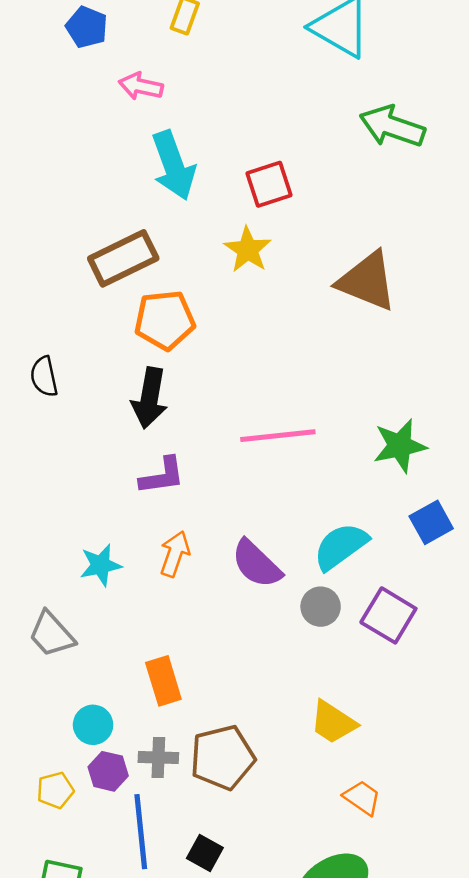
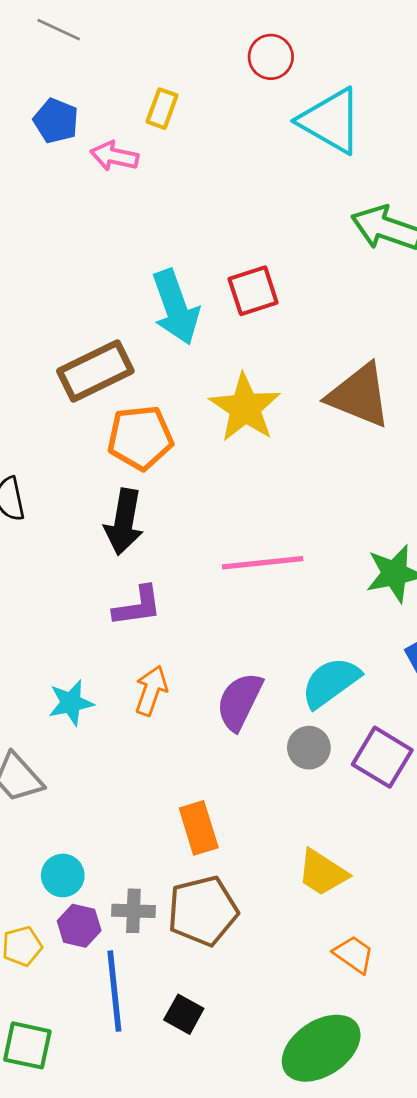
pink arrow: (141, 86) -> (114, 156), moved
cyan arrow: (173, 165) -> (176, 307), moved
yellow star: (248, 250) -> (245, 408), moved, size x1.4
purple semicircle: (256, 564) -> (240, 701), turned 72
orange rectangle: (163, 681) -> (199, 828), moved

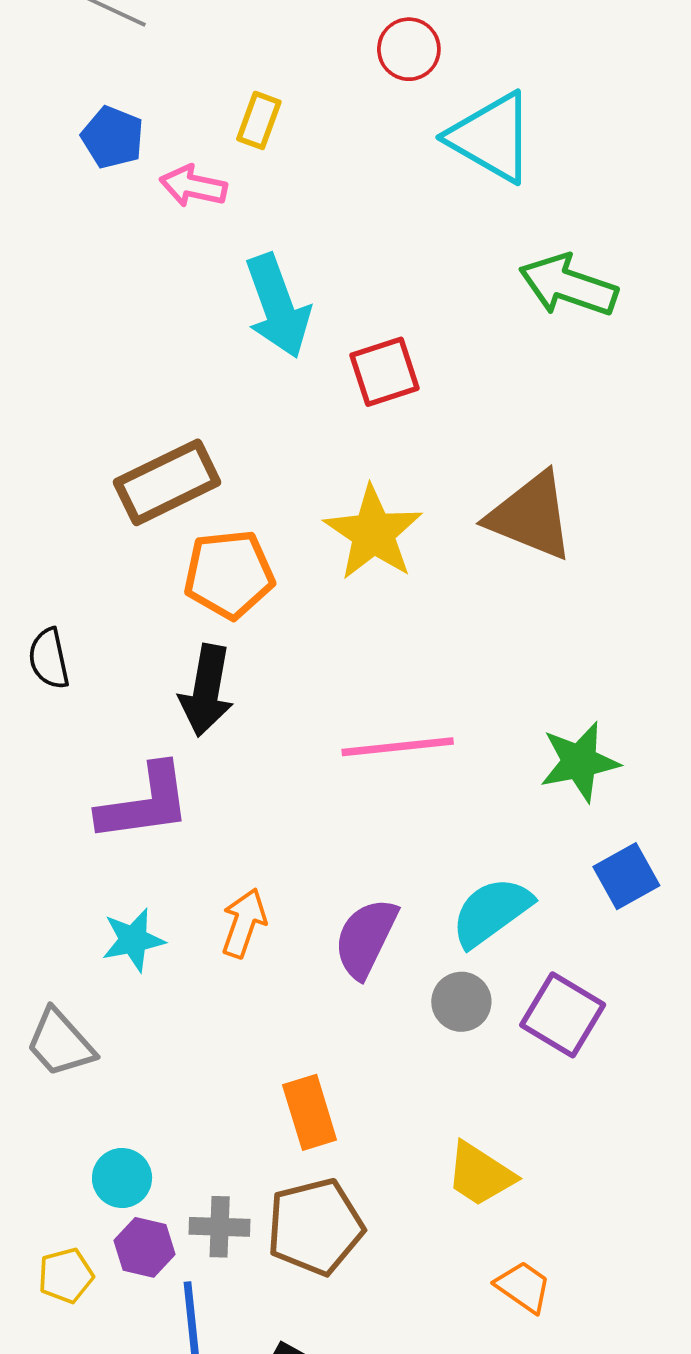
cyan arrow: (176, 307) -> (278, 306), moved
purple L-shape: (138, 606) -> (145, 803), moved, size x1.4

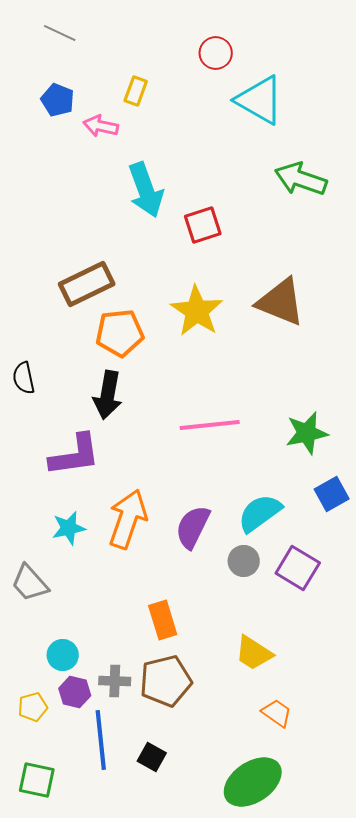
orange arrow: (244, 923) -> (128, 519), size x1.6

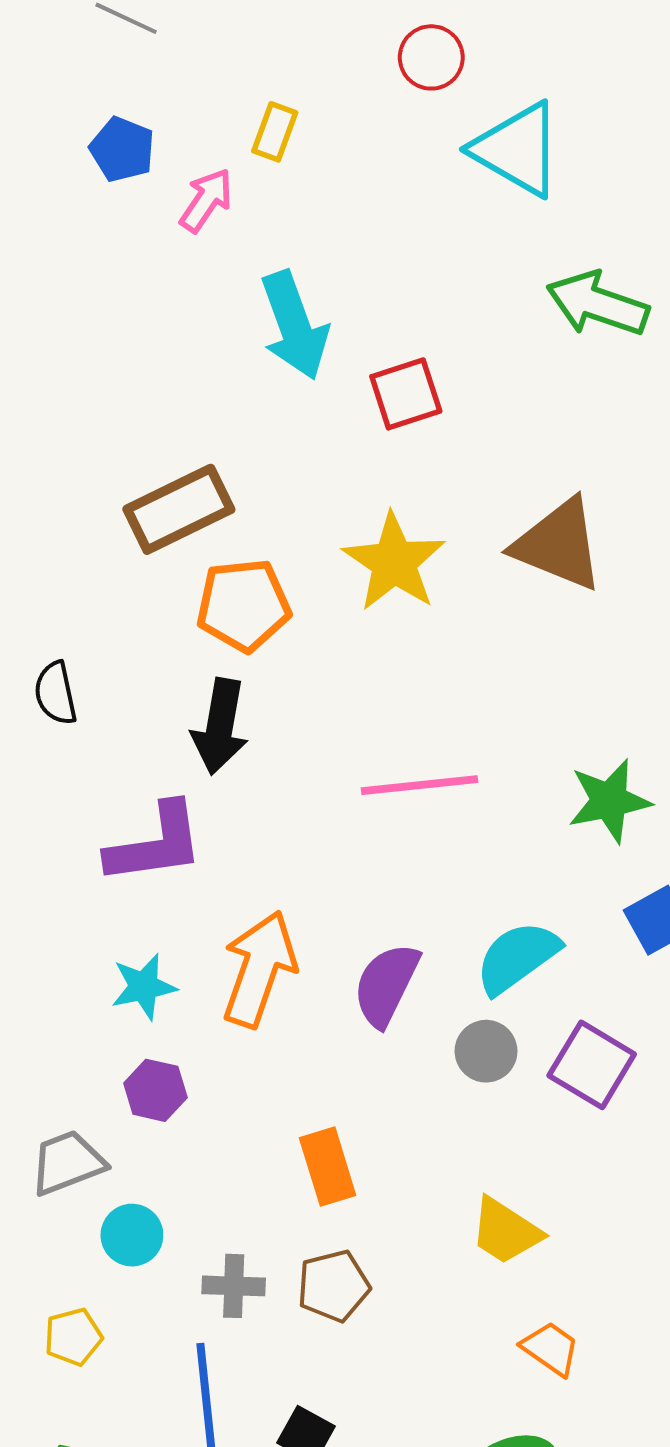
pink arrow: (101, 126) -> (206, 200), turned 112
gray trapezoid: (30, 583) -> (67, 1163), moved, turned 111
brown pentagon: (166, 681) -> (333, 1286), size x0.7
purple hexagon: (75, 692) -> (155, 1090), moved

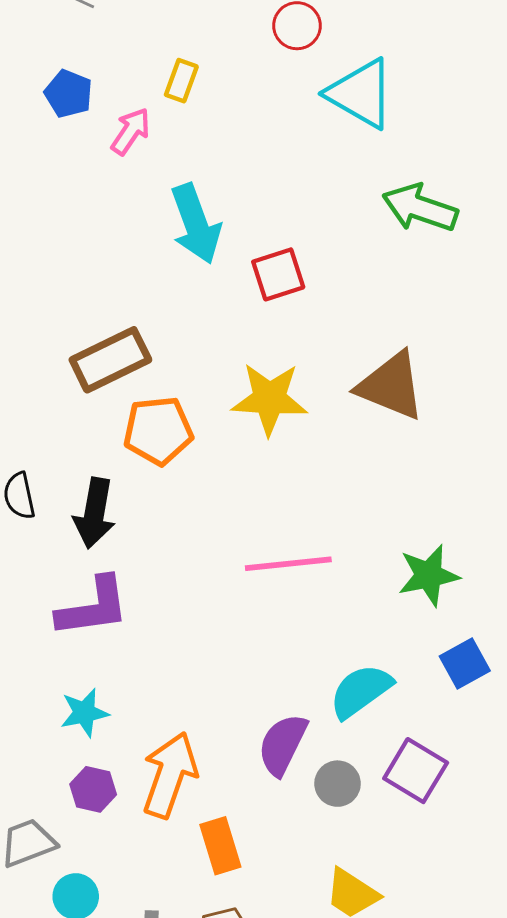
yellow star: (394, 562) -> (270, 399), turned -30
black arrow: (220, 726) -> (95, 513), moved
orange arrow: (259, 969) -> (170, 775), moved
purple semicircle: (386, 985) -> (283, 745), moved
gray circle: (486, 1051) -> (338, 784), moved

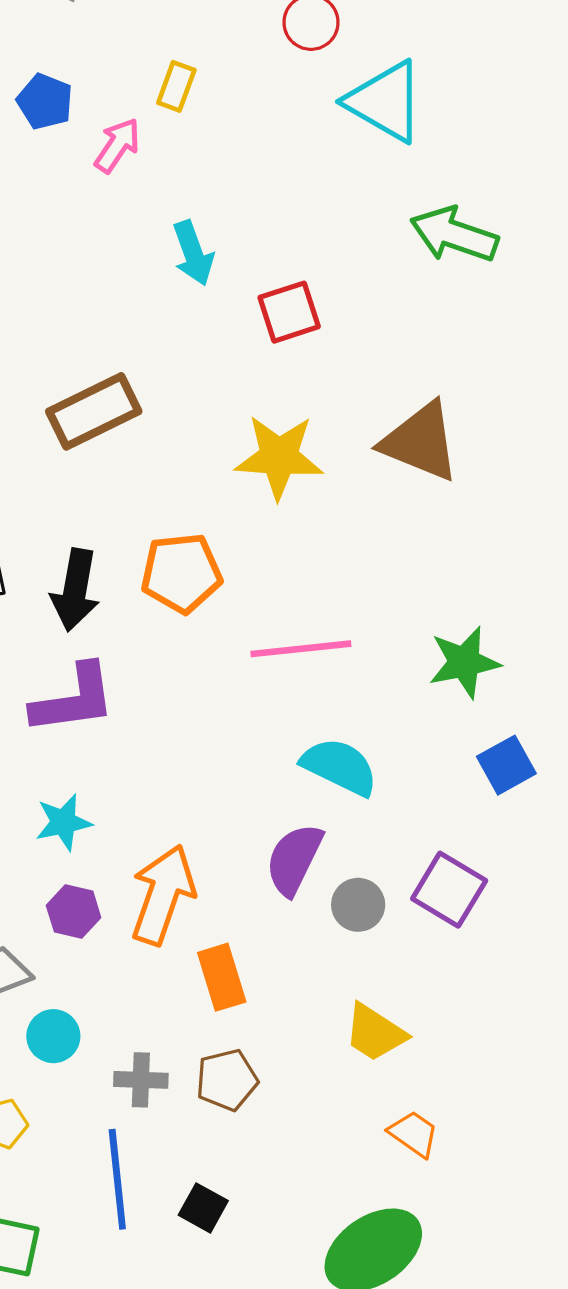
cyan arrow: (196, 224) -> (193, 253), size x0.7
orange pentagon: (158, 431) -> (181, 573), moved
cyan semicircle: (361, 691) -> (340, 767), moved, turned 62

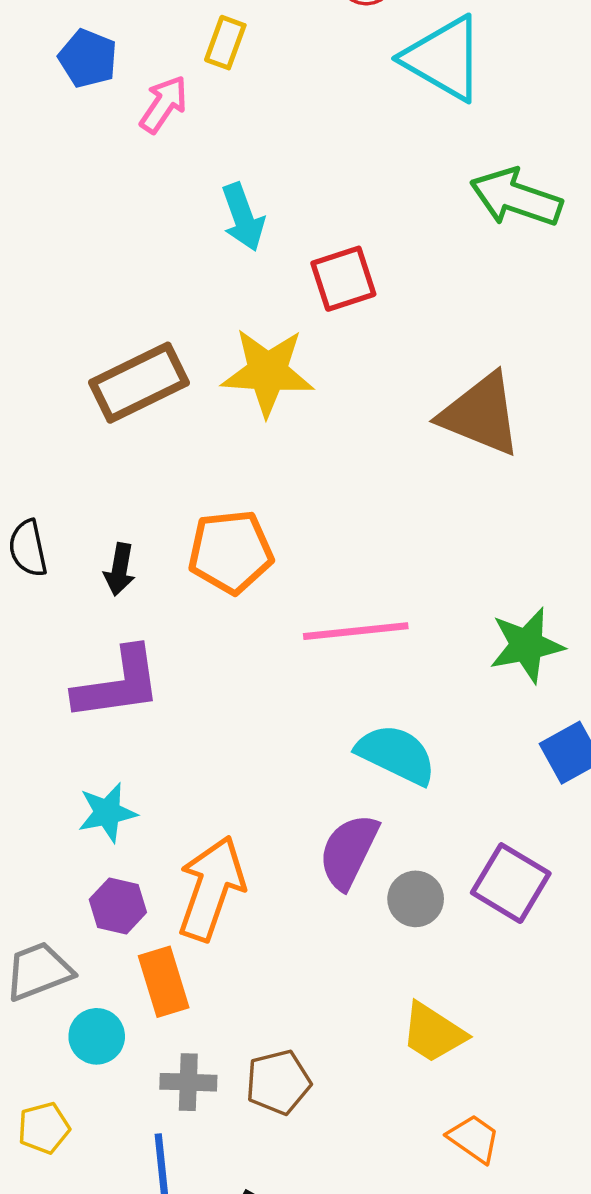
yellow star: (279, 457) -> (268, 372), moved
black arrow: (75, 590) -> (120, 569), size x0.6
orange rectangle: (222, 977) -> (164, 982), moved

